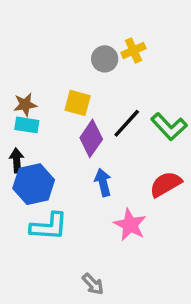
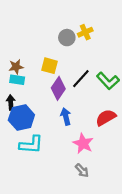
gray arrow: (93, 284) -> (82, 170), moved

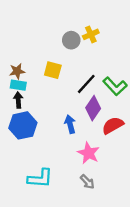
purple diamond: (58, 88) -> (93, 108), moved
black arrow: (11, 102) -> (18, 100), moved
cyan L-shape: (31, 145) -> (40, 178), moved

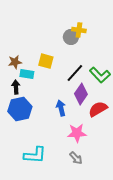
yellow cross: (91, 34) -> (79, 30), turned 32
gray circle: (71, 40) -> (71, 37), moved
cyan rectangle: (18, 85) -> (27, 74), moved
pink star: (89, 153) -> (77, 133), turned -30

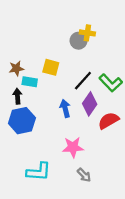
blue arrow: (61, 108) -> (65, 108), moved
pink star: (77, 133) -> (73, 147), moved

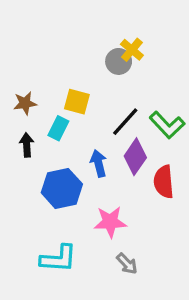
yellow cross: (87, 33) -> (132, 50), turned 32
cyan rectangle: (30, 82) -> (58, 128), moved, turned -72
blue hexagon: (22, 121) -> (62, 188), moved
red semicircle: (108, 121) -> (164, 182), turned -65

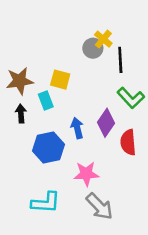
brown star: (25, 103) -> (20, 81), size x1.5
black line: (125, 122) -> (120, 60), moved, turned -45
cyan rectangle: (58, 128) -> (46, 100), turned -48
gray arrow: (127, 264) -> (99, 206), size x1.6

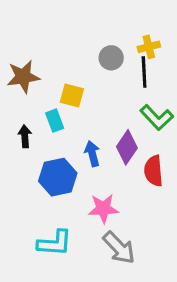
yellow cross: (103, 39) -> (149, 47), moved, turned 36
brown star: (20, 81) -> (23, 77), moved

